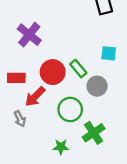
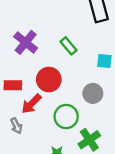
green rectangle: (78, 69) -> (68, 46), moved

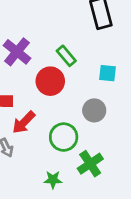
red circle: (49, 79) -> (50, 81), moved

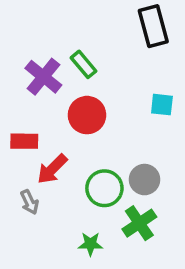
green rectangle: (66, 56) -> (84, 64), moved
gray circle: (94, 110) -> (145, 180), moved

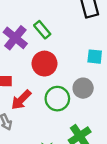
gray circle: (145, 180) -> (83, 88), moved
green circle: (104, 188) -> (57, 99), moved

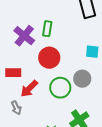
green rectangle: (42, 30) -> (47, 29), turned 49

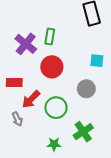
green circle: (60, 88) -> (56, 108), moved

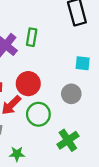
red circle: (52, 67) -> (28, 84), moved
green star: (54, 144) -> (17, 154), moved

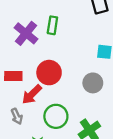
green circle: (38, 114) -> (56, 116), moved

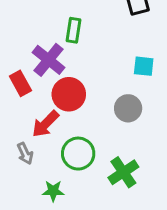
purple cross: (26, 33) -> (49, 60), moved
red rectangle: (13, 76) -> (20, 83), moved, turned 60

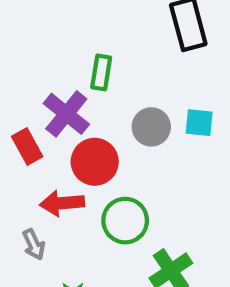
gray circle: (128, 108) -> (151, 127), moved
red arrow: (45, 124) -> (62, 203), turned 40
green circle: (78, 154) -> (125, 221), moved

